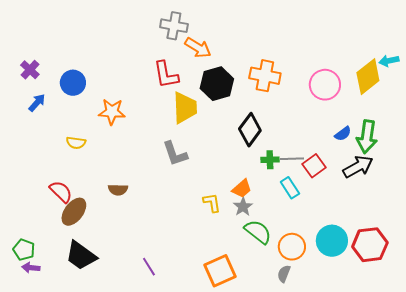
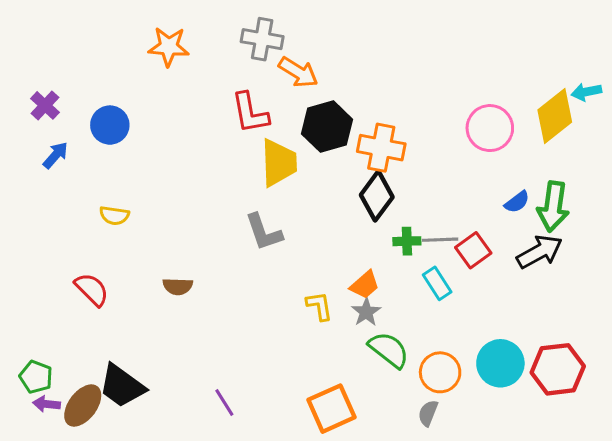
orange cross: (265, 76) -> (381, 148), moved
orange star: (112, 112) -> (169, 47), moved
brown ellipse: (74, 212) -> (83, 406), moved

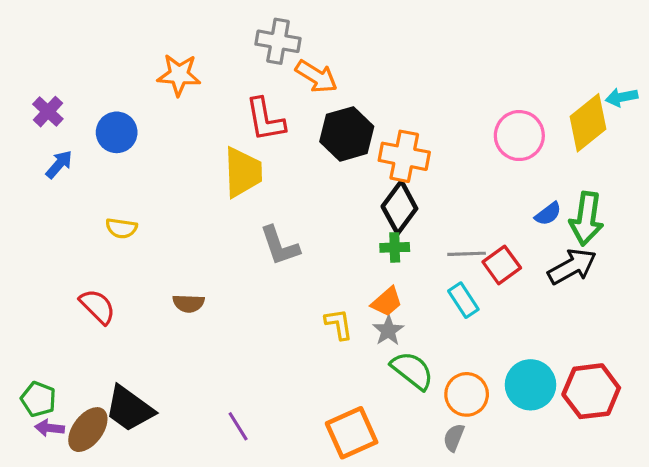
orange star: (169, 47) -> (179, 75), moved
yellow trapezoid: (279, 163) -> (243, 172), moved
green cross: (407, 241) -> (395, 247), moved

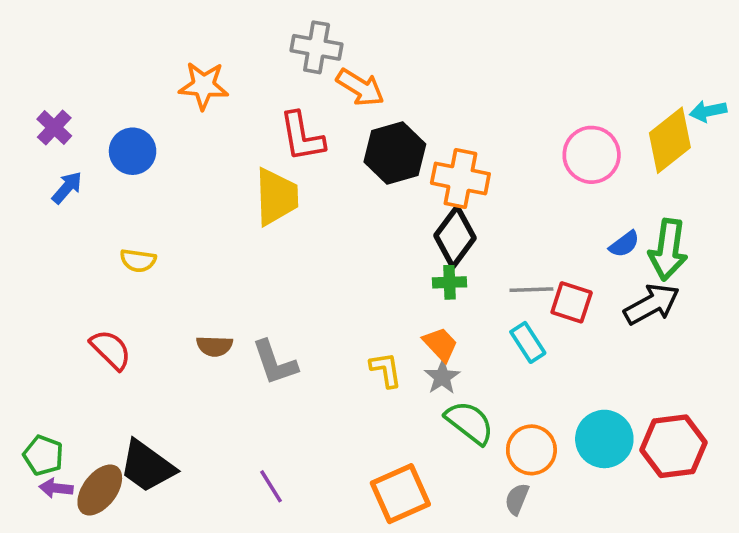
gray L-shape: (280, 246) -> (275, 362), moved
red square: (502, 265) -> (572, 302), turned -36
orange trapezoid: (387, 302) -> (440, 344), turned -92

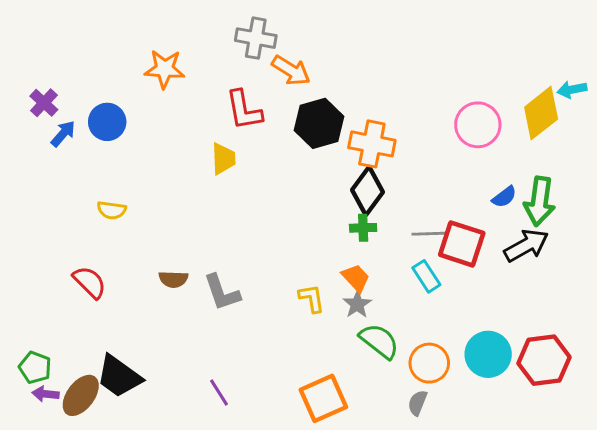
blue arrow: (67, 188) -> (63, 134), moved
yellow trapezoid: (276, 197) -> (223, 159), size x0.7
red square: (572, 302) -> (462, 244), size x1.4

